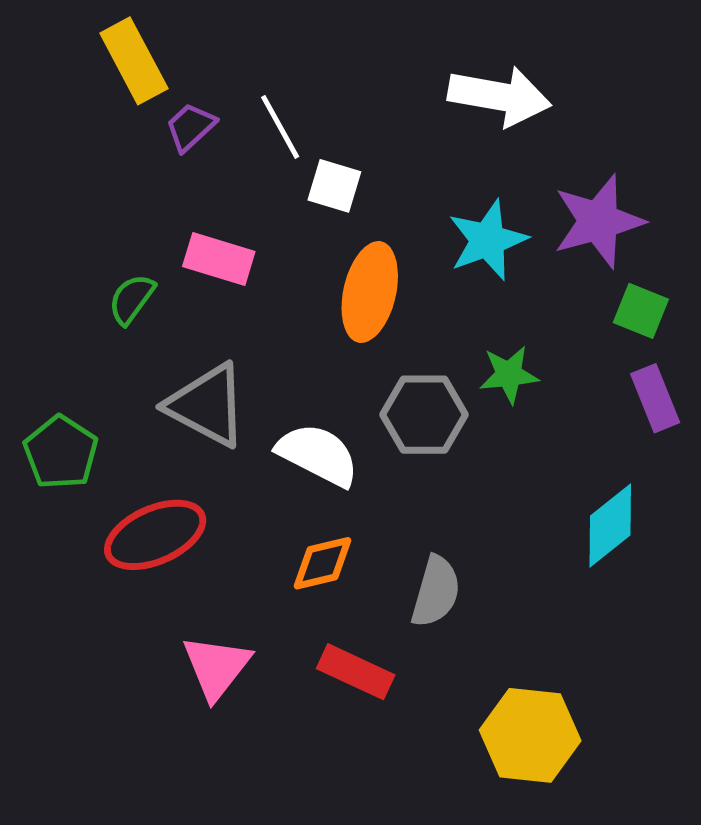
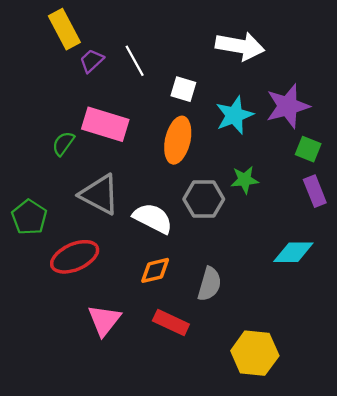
white square: (334, 186) -> (183, 89), moved
pink rectangle: (219, 259) -> (105, 124), size x1.4
cyan diamond: (610, 525) -> (293, 252), turned 39

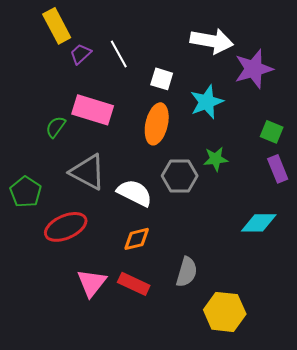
purple star: (288, 106) -> (254, 69), moved
gray semicircle: (209, 284) -> (187, 272), moved
red rectangle: (171, 323) -> (134, 284), moved

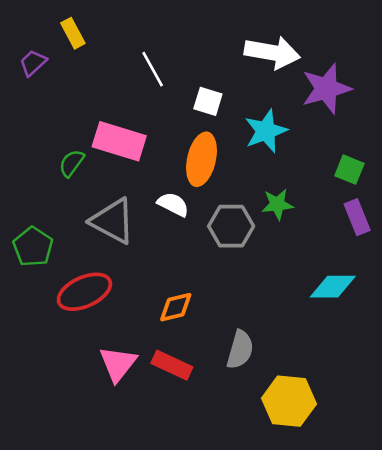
yellow rectangle: (57, 26) -> (73, 33), size x0.7
purple trapezoid: (81, 54) -> (33, 63), moved
white semicircle: (135, 193) -> (173, 204), moved, size x0.7

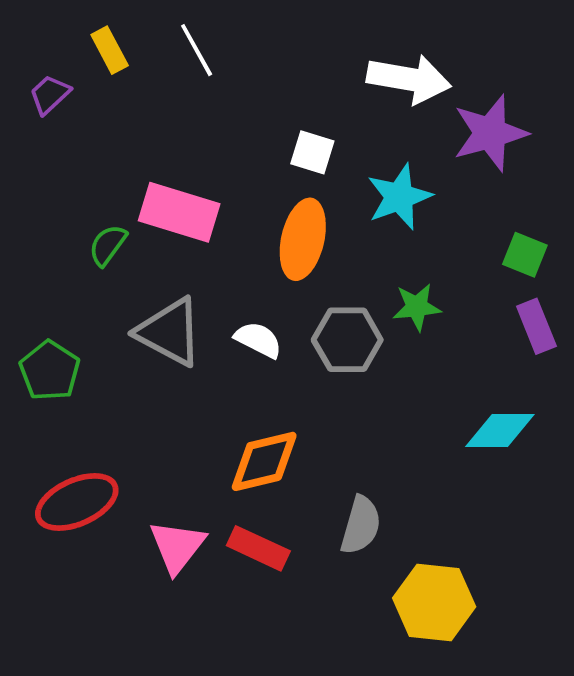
white line: (153, 69) -> (197, 50), moved
white semicircle: (173, 204) -> (258, 340), moved
red ellipse: (84, 292) -> (77, 502), moved
orange diamond: (176, 307) -> (264, 461), size x1.4

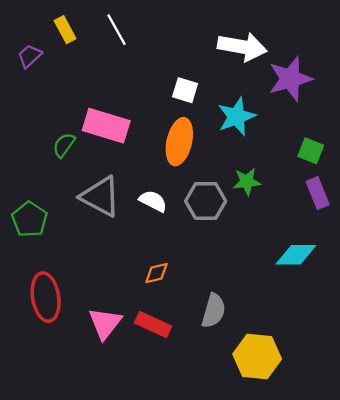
orange diamond: (264, 461) -> (156, 273), size x0.6
red ellipse: (77, 502) -> (46, 297), turned -75

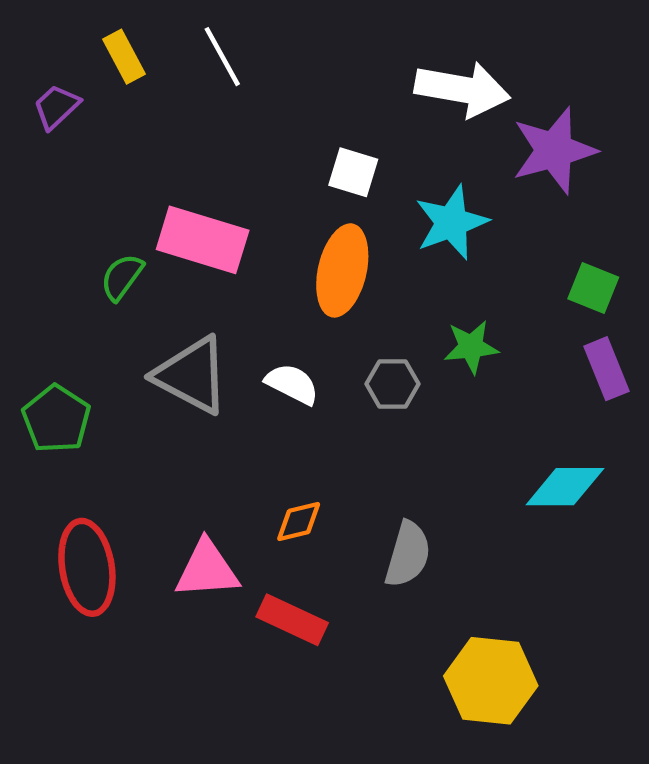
gray hexagon: (206, 201) -> (393, 384), size x0.7
gray semicircle: (214, 311) -> (408, 554), moved
pink triangle: (105, 323) -> (207, 570), moved, turned 48

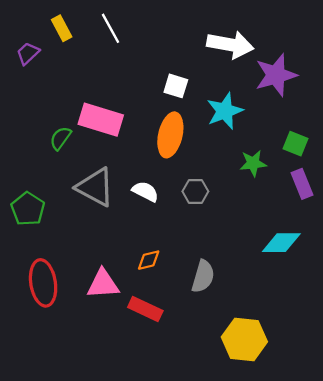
green star: (471, 347) -> (253, 163), moved

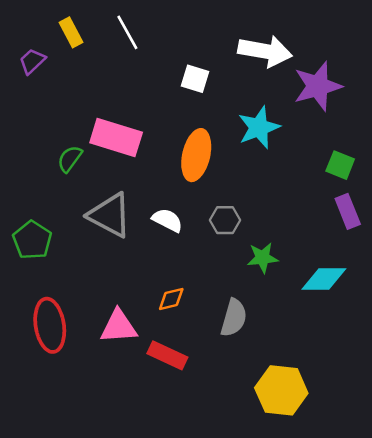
white square: (176, 86) -> (195, 79), moved
green star: (253, 163) -> (263, 258), moved

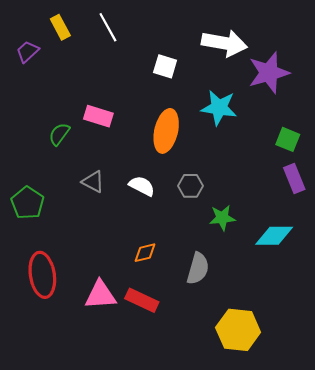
cyan star: (259, 127) -> (219, 108), turned 30
pink rectangle: (116, 138) -> (98, 116), size x0.7
gray triangle: (110, 215) -> (93, 182), size x0.6
pink triangle: (119, 327) -> (101, 295), moved

